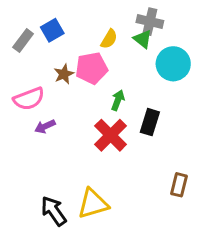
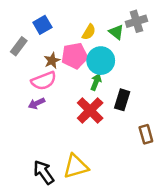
gray cross: (150, 22) -> (136, 21), moved, turned -30
gray rectangle: (23, 40) -> (19, 46), moved
cyan circle: (173, 64) -> (101, 61), moved
pink semicircle: (29, 99) -> (44, 81), moved
brown rectangle: (179, 185) -> (146, 134), moved, turned -30

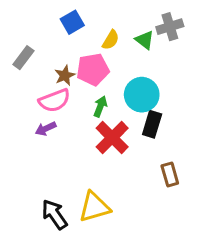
blue square: (42, 25) -> (72, 22), moved
cyan circle: (101, 61) -> (142, 95), moved
green arrow: (96, 82) -> (100, 106), moved
brown rectangle: (146, 134) -> (170, 174), moved

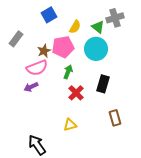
cyan circle: (142, 95) -> (96, 49), moved
red cross: (112, 138) -> (76, 93), size x0.7
yellow triangle: (94, 207) -> (70, 125), moved, size x0.6

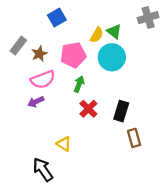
gray cross: (115, 18) -> (148, 18), moved
yellow semicircle: (75, 27) -> (97, 35), moved
brown star: (44, 51) -> (39, 54), moved
black rectangle: (103, 84) -> (121, 111), moved
yellow triangle: (70, 125) -> (64, 144), moved, turned 48

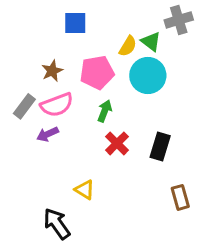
blue square: (57, 18) -> (75, 23), turned 30
gray cross: (148, 18) -> (179, 20), moved
gray rectangle: (18, 46) -> (24, 106), moved
brown rectangle: (134, 138) -> (180, 197), moved

